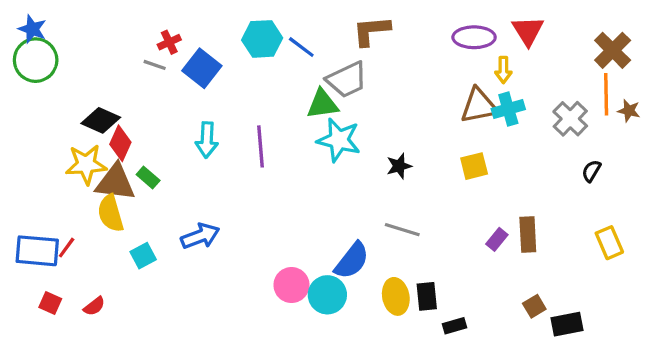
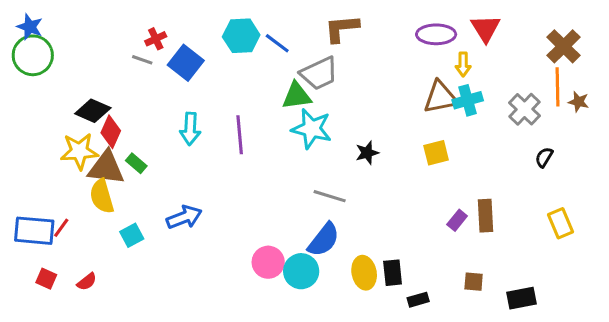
gray line: (402, 230) -> (330, 196), moved
brown square: (534, 306) -> (474, 282), moved, turned 36

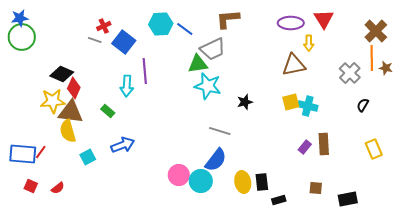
blue star: (30, 27) -> (20, 18), turned -30
cyan cross: (468, 100) -> (308, 106), moved, turned 30
purple line: (240, 135) -> (145, 71), moved
green rectangle: (136, 163) -> (108, 111), moved

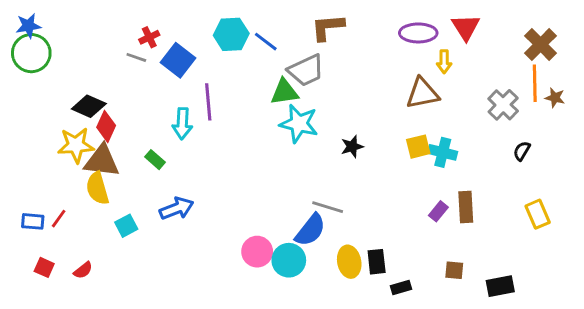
gray line: (220, 131) -> (328, 207), moved
blue rectangle: (23, 154) -> (33, 221), size x0.6

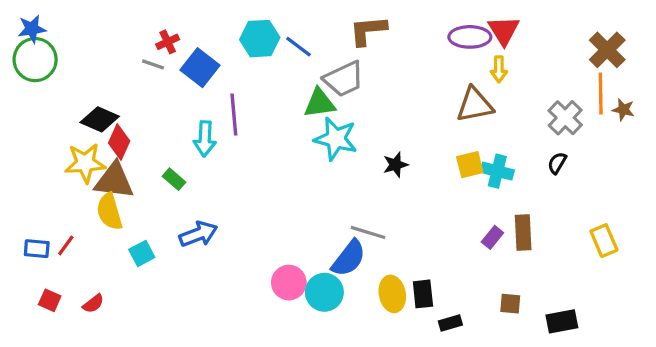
red triangle: (466, 27) -> (504, 30), moved
black semicircle: (522, 151) -> (557, 163), moved

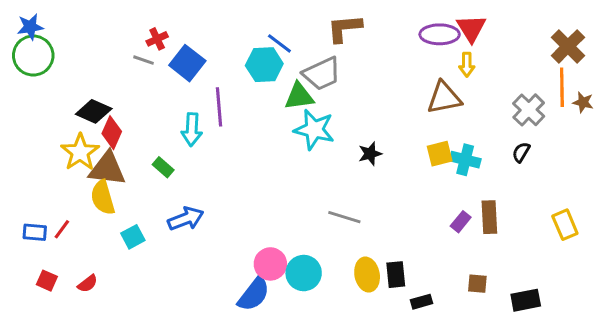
cyan hexagon: (260, 39) -> (264, 65), moved
yellow star: (85, 163) -> (80, 152), turned -30
blue semicircle: (349, 258) -> (254, 294), moved

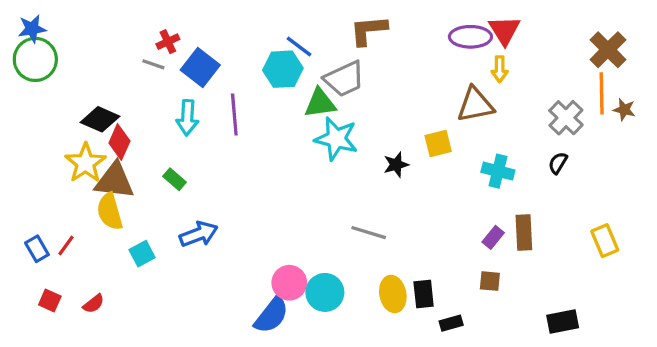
cyan arrow: (192, 130) -> (187, 118), moved
yellow square: (440, 154) -> (438, 144), moved
blue rectangle: (35, 232) -> (37, 249), turned 55
brown square: (477, 284) -> (490, 281), moved

